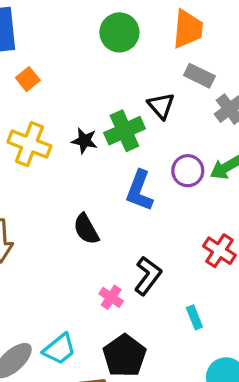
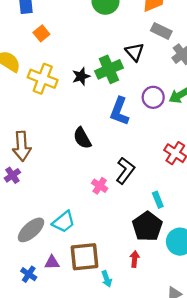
black star: (84, 141) -> (81, 76), turned -30
black pentagon: (124, 356) -> (147, 226), moved

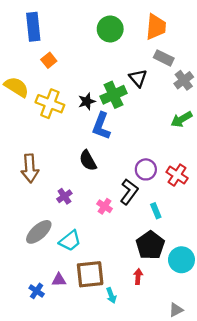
purple circle: (153, 97) -> (146, 169), moved
blue L-shape: (119, 111) -> (101, 126), moved
purple cross: (12, 175) -> (64, 196), moved
cyan rectangle: (158, 200) -> (156, 211), moved
gray ellipse: (31, 230) -> (39, 232), moved

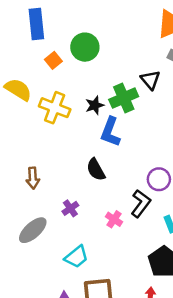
green circle: (110, 29) -> (85, 47), moved
brown arrow: (30, 168) -> (33, 178), size x0.7
gray ellipse: (39, 232) -> (33, 230), moved

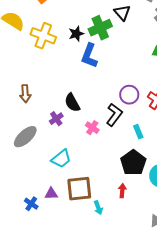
black semicircle: (96, 170) -> (72, 103), moved

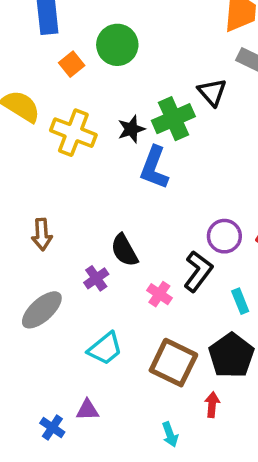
brown square: (79, 189) -> (173, 363), moved, turned 32

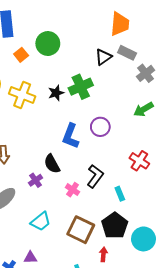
black triangle: (212, 92) -> (103, 57), moved, turned 36
blue L-shape: (154, 168) -> (70, 136), moved
purple circle: (224, 236) -> (100, 127), moved

